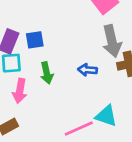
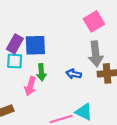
blue square: (35, 40) -> (35, 45), size x1.5
pink arrow: (20, 91) -> (30, 86), moved

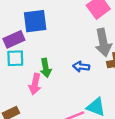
purple rectangle: (15, 44) -> (14, 39), turned 42
blue square: (35, 45) -> (35, 21), moved

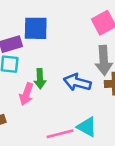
blue arrow: (81, 67) -> (77, 82), size x1.5

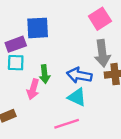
cyan triangle: (87, 127) -> (77, 97), moved

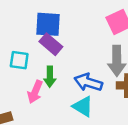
purple rectangle: (16, 44) -> (51, 44), moved, turned 54

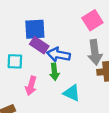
green arrow: (50, 77) -> (54, 72), moved
blue arrow: (88, 82) -> (59, 55), moved

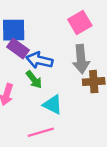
green arrow: (54, 72) -> (34, 80), turned -35

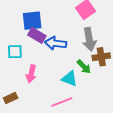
green arrow: (34, 80) -> (84, 67), moved

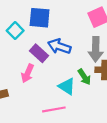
purple rectangle: (37, 35) -> (39, 53), moved
cyan square: (15, 52) -> (15, 31), moved, turned 35

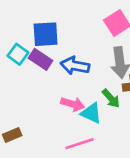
purple rectangle: (39, 53) -> (41, 59), moved
pink arrow: (28, 73) -> (73, 104), moved, turned -90

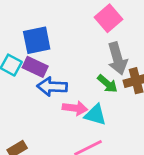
blue arrow: (75, 66) -> (52, 87), moved
green arrow: (111, 98) -> (107, 84), moved

